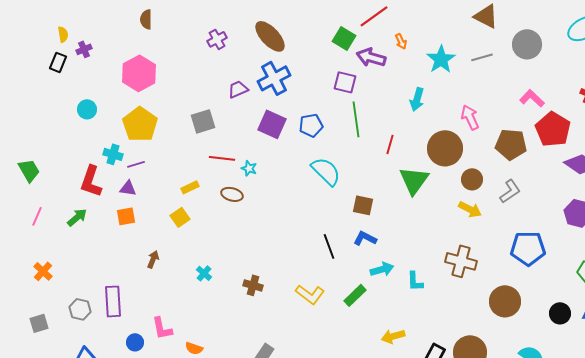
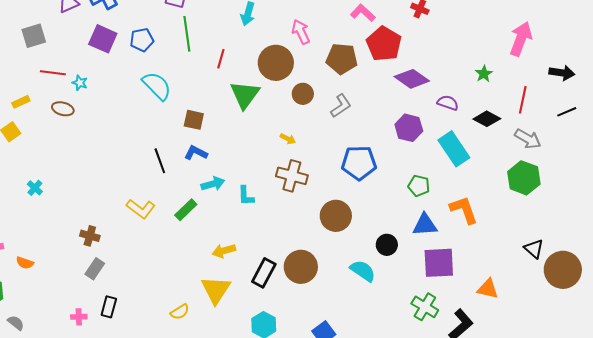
yellow arrow: (470, 209) -> (288, 139), moved, size x0.7
brown cross: (253, 285) -> (90, 236), moved
black circle: (560, 313) -> (387, 245), moved

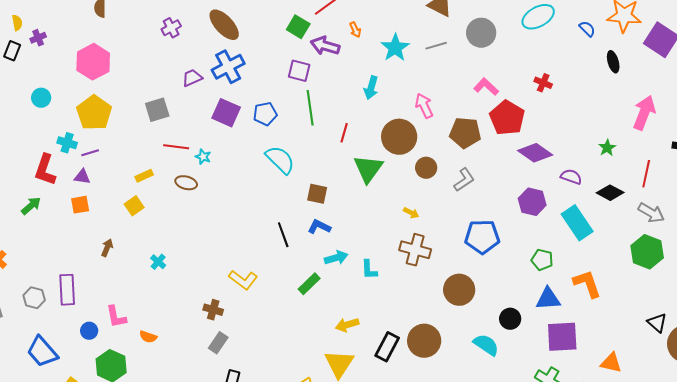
yellow L-shape: (141, 209) -> (243, 280), moved

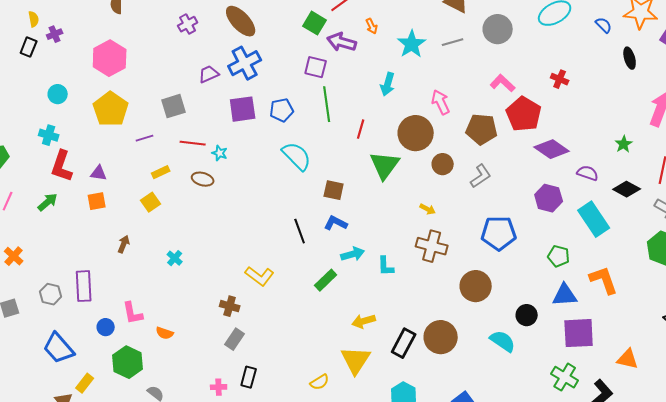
purple square: (226, 113) -> (243, 109), turned -32
cyan cross: (67, 143) -> (49, 135), moved
purple line: (90, 153) -> (145, 138), moved

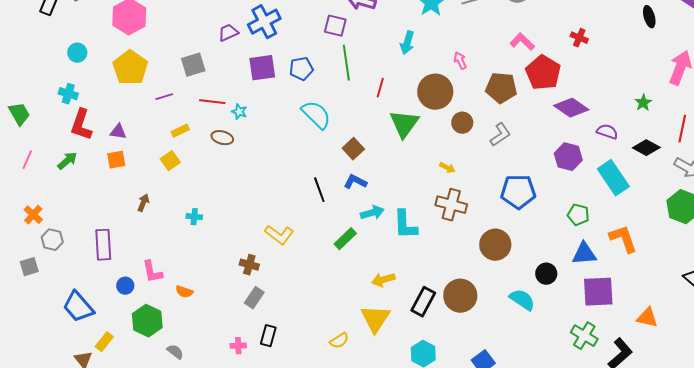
pink arrow: (441, 102) -> (460, 61), size x0.7
brown square: (334, 190) -> (353, 149), turned 35
cyan cross: (175, 258) -> (194, 217), turned -35
cyan L-shape: (386, 266) -> (405, 225), size x1.5
gray hexagon: (51, 294) -> (52, 240), moved

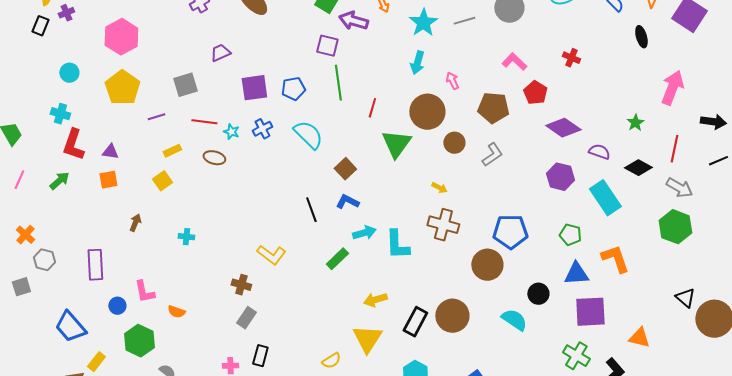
blue cross: (264, 22) -> (262, 129), moved, size x0.6
cyan arrow: (407, 43) -> (417, 63), moved
red pentagon: (543, 73) -> (535, 93), size x0.7
blue pentagon: (518, 192) -> (510, 232), moved

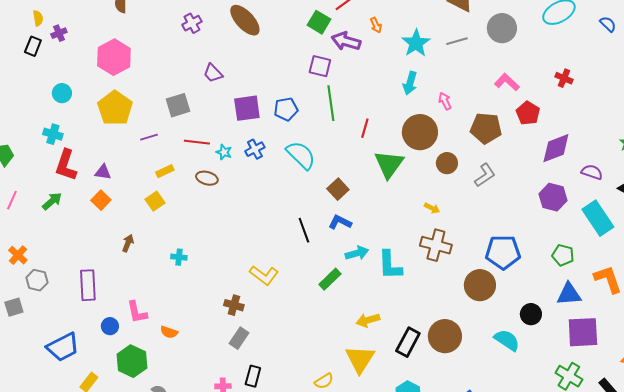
purple trapezoid: (220, 53) -> (213, 73), turned -110
purple diamond: (563, 128) -> (556, 148), turned -56
orange square: (108, 180) -> (101, 200), turned -36
blue trapezoid: (70, 327) -> (63, 347), turned -76

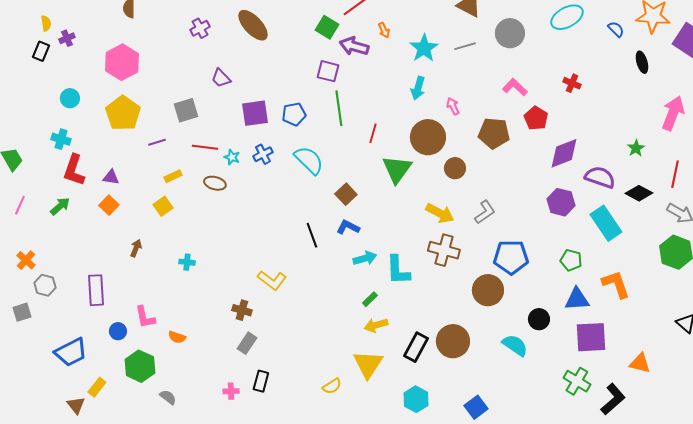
purple semicircle: (592, 172) -> (600, 177), size x1.4
gray L-shape: (485, 175) -> (485, 212), moved
yellow arrow: (432, 208) -> (440, 213), size x1.8
green rectangle: (330, 279) -> (370, 299), moved, size x0.7

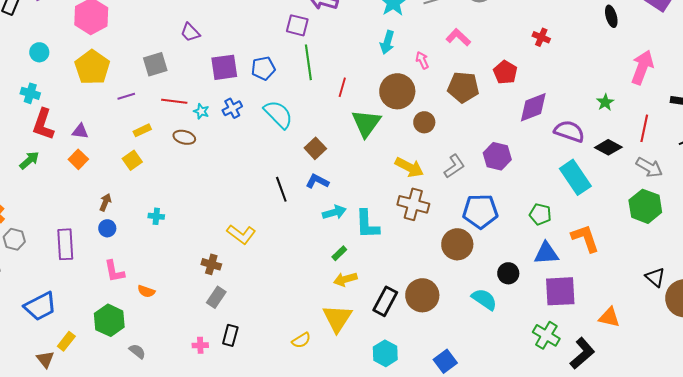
pink L-shape: (515, 87) -> (458, 37), moved
purple hexagon: (561, 202) -> (497, 156), moved
blue circle: (118, 331) -> (107, 228), moved

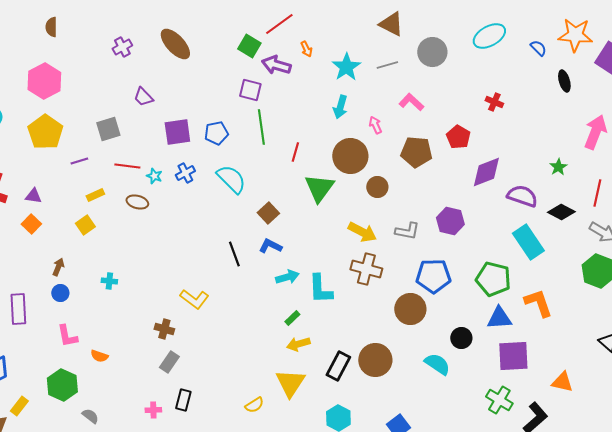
gray L-shape: (454, 166) -> (407, 231), turned 45
green pentagon: (540, 214) -> (493, 279), size x1.6

